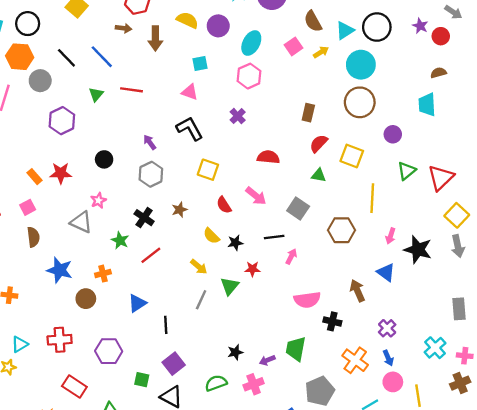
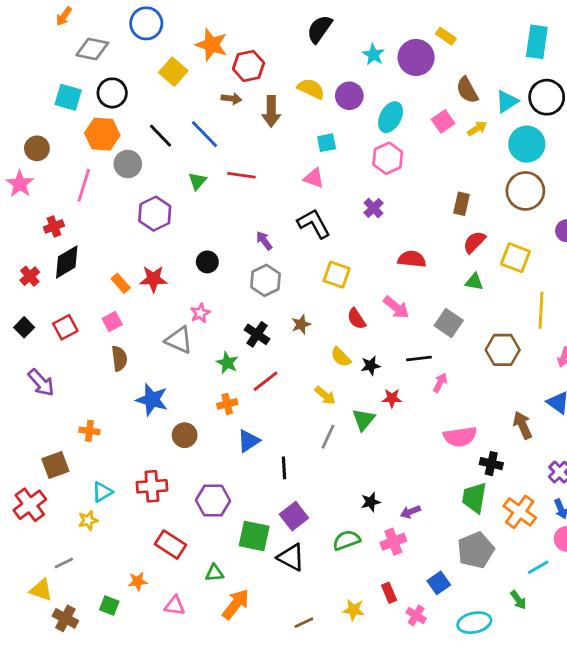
orange cross: (103, 274) -> (227, 404), moved
green trapezoid: (296, 349) -> (474, 498), moved
green square: (142, 380) -> (254, 536), size x1.6

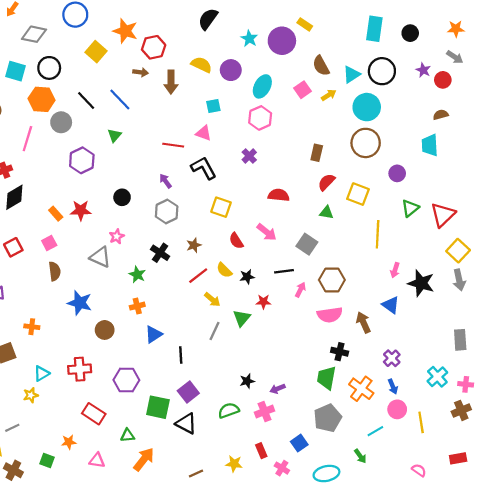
red line: (241, 175) -> (173, 145), moved
brown hexagon: (503, 350) -> (332, 280), moved
red line: (266, 381) -> (198, 276), moved
pink semicircle: (460, 437) -> (330, 315), moved

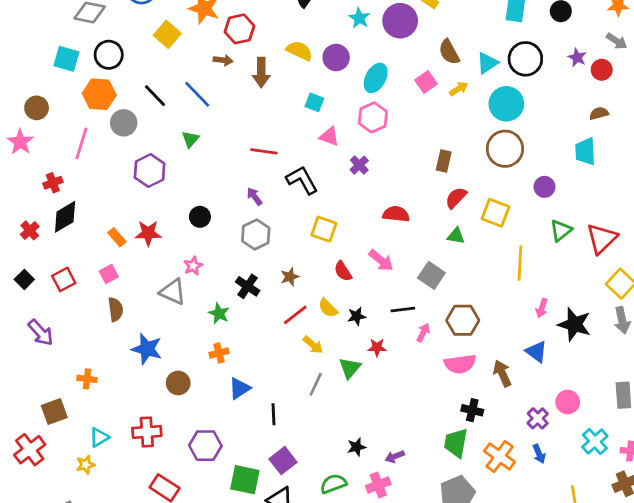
cyan square: (213, 106) -> (314, 102), turned 32
pink triangle: (204, 133) -> (329, 136), moved
pink circle: (397, 409) -> (568, 402), moved

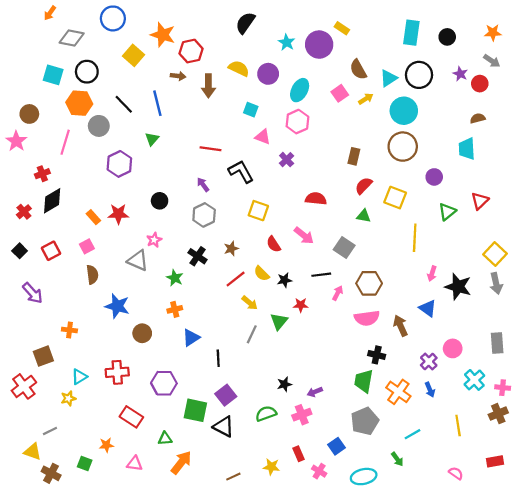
blue line: (197, 94) -> (157, 103), turned 30
red triangle: (602, 239) -> (480, 201), moved, size x0.7

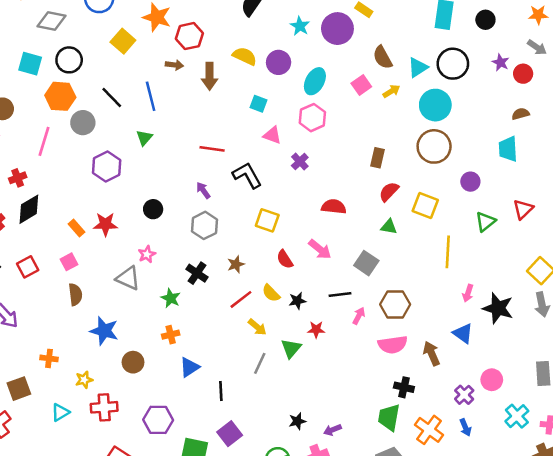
yellow star: (68, 398) -> (84, 380), moved

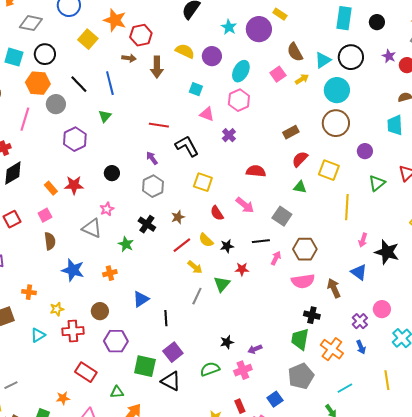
brown rectangle: (378, 158) -> (291, 132), turned 49
orange cross: (171, 335) -> (110, 273), moved
brown circle: (133, 362) -> (100, 311), moved

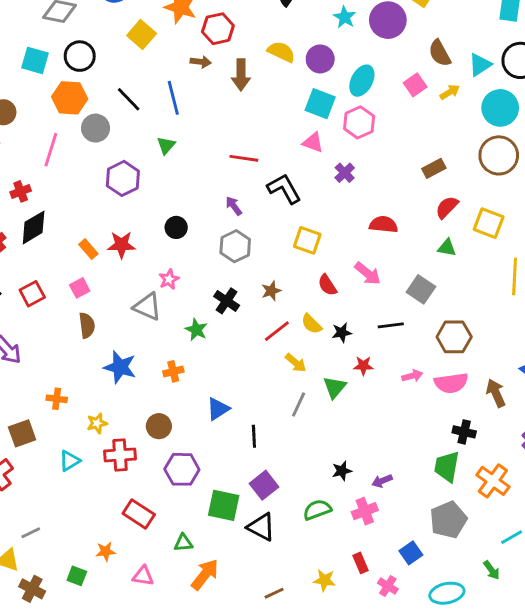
cyan square: (196, 89) -> (320, 104), moved, size x1.5
pink arrow: (276, 258) -> (412, 376), moved, turned 48

